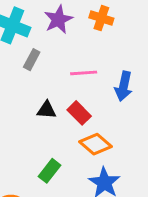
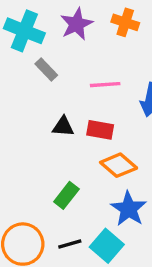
gray rectangle: (32, 60) -> (46, 69), turned -72
red rectangle: (79, 113) -> (100, 130), turned -35

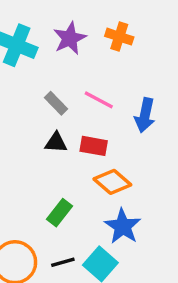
gray rectangle: (46, 69) -> (56, 103), moved
pink line: (105, 85) -> (99, 100), turned 32

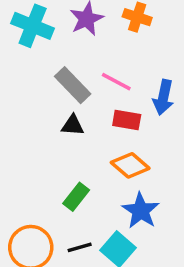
gray rectangle: (56, 103) -> (73, 85), size x1.5
red rectangle: (94, 146) -> (127, 120), moved

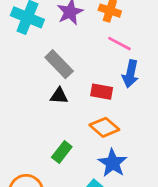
pink line: (116, 82) -> (119, 44), moved

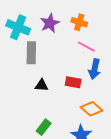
gray rectangle: (59, 64) -> (31, 53), moved, turned 45
orange diamond: (104, 127) -> (91, 109), moved

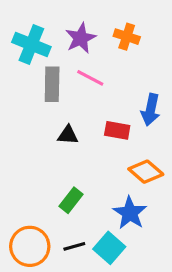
pink line: (86, 47) -> (90, 78), moved

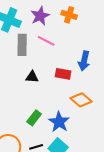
blue star: (130, 213) -> (59, 122), moved

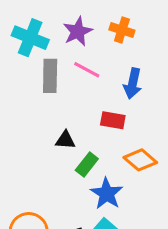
blue arrow: (84, 61) -> (133, 83), moved
black triangle: (32, 77) -> (65, 140), moved
green rectangle: (34, 118) -> (87, 165), moved

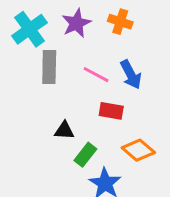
cyan cross: (30, 38) -> (29, 29), turned 32
pink line: (87, 70) -> (96, 75), moved
blue arrow: (133, 83) -> (131, 75), turned -40

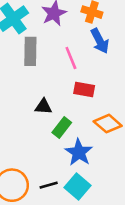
pink line: (96, 75) -> (71, 58), turned 40
blue arrow: (131, 75) -> (100, 41), moved

